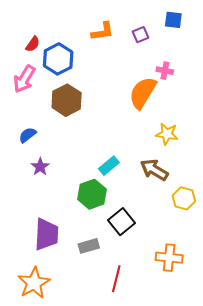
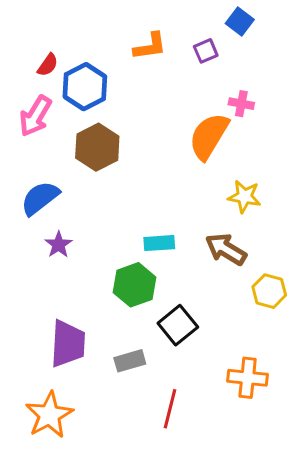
blue square: (173, 20) -> (240, 22), moved, turned 30
blue semicircle: (27, 135) -> (40, 198), size x1.5
cyan rectangle: (109, 166) -> (159, 243), turned 36

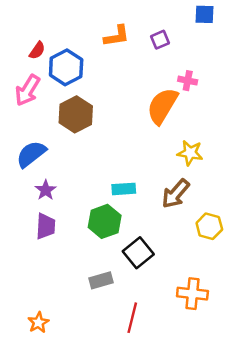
blue square: (240, 22) -> (204, 14), moved, turned -35
brown arrow: (226, 249) -> (176, 194), turned -80
purple trapezoid: (68, 344) -> (46, 226), moved, size x0.7
orange star: (49, 415) -> (38, 323), size x0.6

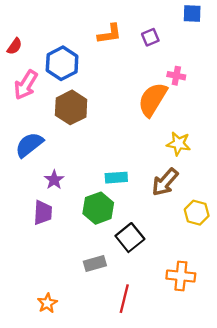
red semicircle: (37, 50) -> (15, 46), moved
purple star: (46, 190) -> (54, 180), moved
orange star: (38, 323) -> (47, 303), moved

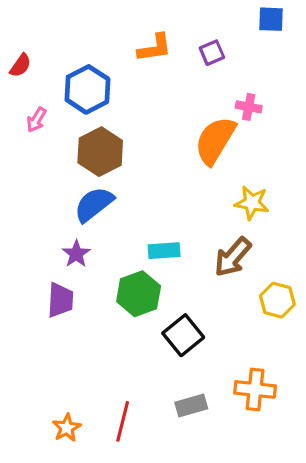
pink arrow: (26, 85) -> (36, 120), size x0.6
blue semicircle: (29, 145) -> (94, 204), moved
gray rectangle: (95, 264) -> (191, 405), moved
red line: (124, 299) -> (123, 421), moved

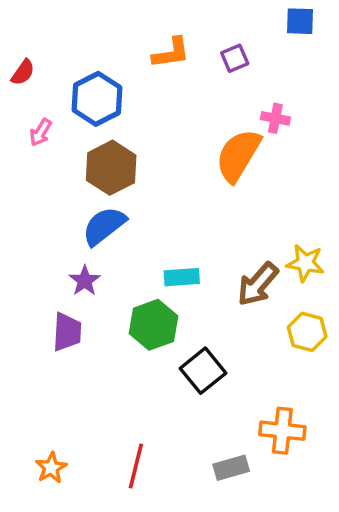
yellow star: (252, 203) -> (305, 263), moved
gray rectangle: (191, 405) -> (231, 468), moved
orange star: (67, 428) -> (51, 468), moved

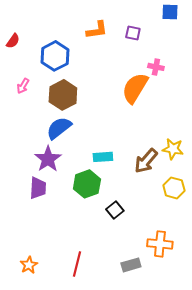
purple square: (235, 58) -> (133, 33), turned 35
pink arrow: (41, 132) -> (23, 86), moved
purple star: (85, 281) -> (48, 159), size x1.5
black square: (203, 371) -> (115, 210), size x0.7

